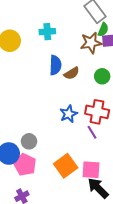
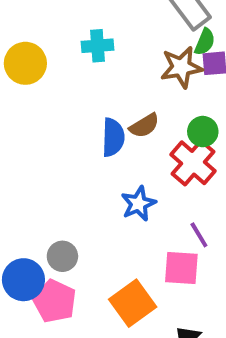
blue semicircle: (55, 65) -> (113, 137), moved
red cross: (97, 112) -> (193, 163), moved, turned 30
purple line: (92, 132) -> (199, 235), moved
pink square: (91, 170) -> (181, 268), moved

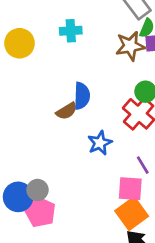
brown semicircle: (144, 126) -> (67, 111), moved
gray circle: (62, 256) -> (38, 190), moved
orange square: (133, 303) -> (132, 213), moved

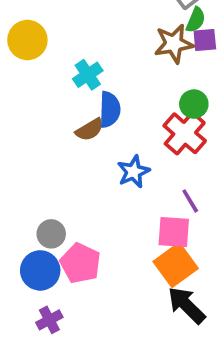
cyan cross: (71, 31) -> (88, 75), moved, turned -30
blue circle: (18, 197) -> (40, 270), moved
pink pentagon: (40, 212) -> (80, 263), moved

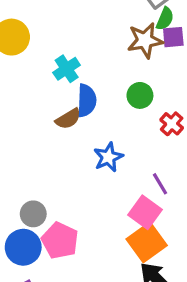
green circle: (194, 104) -> (140, 95), moved
red cross: (185, 133) -> (172, 124), moved, size x0.6
pink square: (174, 232) -> (145, 212), turned 32

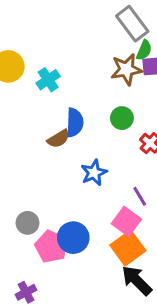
cyan cross: (67, 69) -> (48, 80), moved
blue circle: (23, 247) -> (73, 238), moved

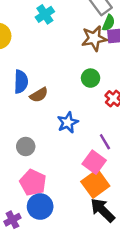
cyan cross: (48, 80) -> (45, 14), moved
blue semicircle: (75, 123) -> (21, 82), moved
gray circle: (27, 223) -> (26, 146), moved
blue circle: (73, 238) -> (40, 207), moved

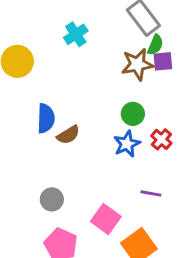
blue star: (68, 122) -> (127, 144), moved
purple line: (105, 142) -> (151, 193), turned -49
pink square: (94, 162) -> (106, 219), moved

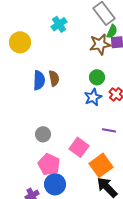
brown semicircle: (68, 135) -> (54, 78), moved, turned -70

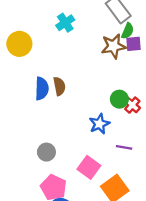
green circle: (97, 77) -> (119, 99), moved
blue star: (93, 97) -> (99, 124), moved

